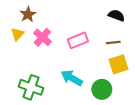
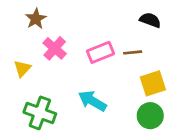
yellow triangle: (17, 34) -> (22, 69), moved
brown line: (113, 43) -> (133, 52), moved
green circle: (102, 89) -> (150, 116), moved

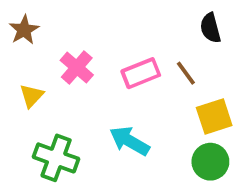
brown star: (36, 19) -> (24, 30), moved
black semicircle: (150, 20) -> (210, 28), turned -125
brown line: (133, 52) -> (186, 73), turned 60

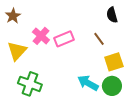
pink rectangle: (141, 73) -> (64, 39), moved
yellow triangle: (32, 96) -> (17, 51), size x1.5
cyan arrow: (129, 141) -> (88, 83), moved

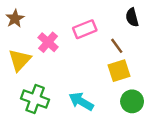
pink rectangle: (64, 39) -> (85, 29), moved
yellow square: (114, 62) -> (119, 71), moved
cyan arrow: (88, 83) -> (81, 101), moved

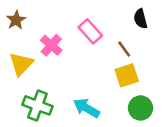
pink rectangle: (85, 29) -> (90, 31), turned 70

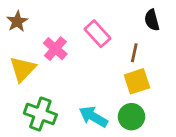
brown line: (124, 49) -> (134, 53), turned 48
green circle: (141, 108) -> (131, 117), moved

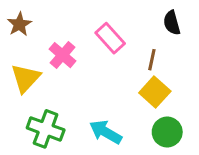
yellow square: (137, 81) -> (155, 92), turned -30
green circle: (131, 117) -> (167, 132), moved

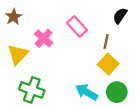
black semicircle: (172, 23) -> (120, 16), turned 49
cyan arrow: (106, 132) -> (87, 92), moved

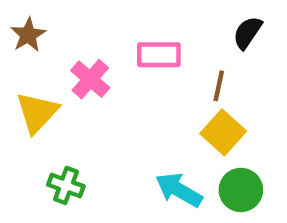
pink rectangle: (77, 26) -> (159, 55), turned -48
green cross: (32, 90) -> (66, 186), size x0.7

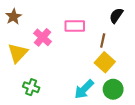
cyan arrow: (179, 190) -> (84, 89), turned -75

